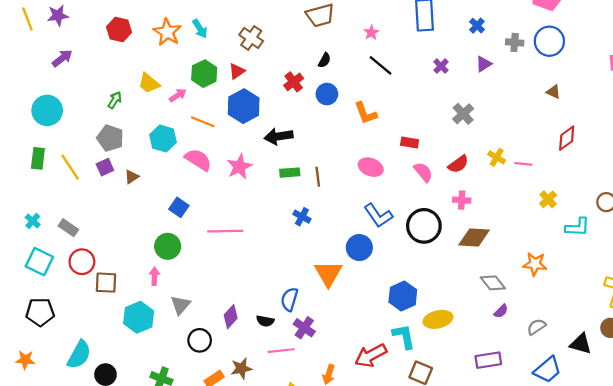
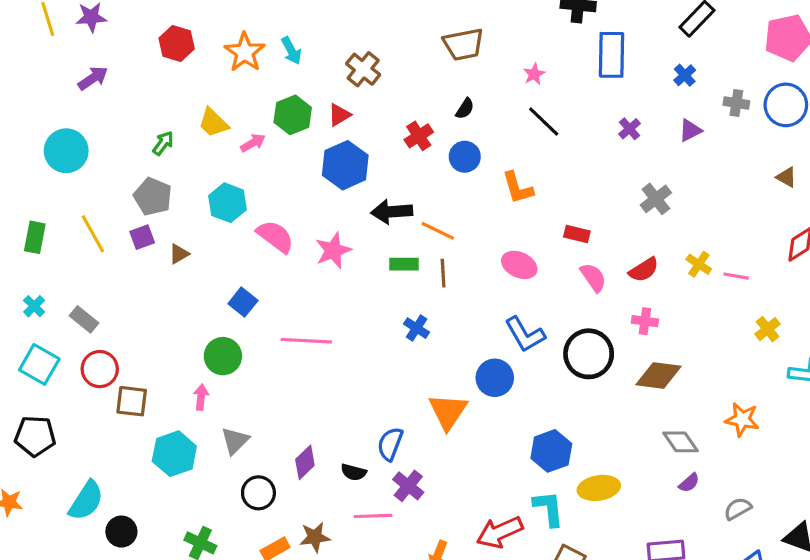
orange line: (203, 122) -> (438, 231), moved
green rectangle: (38, 158) -> (35, 237), moved

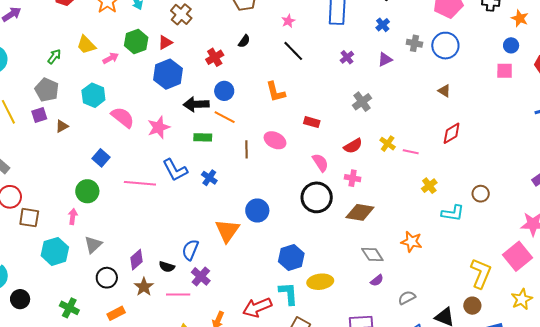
blue circle: (465, 157) -> (224, 91), moved
brown line: (443, 273) -> (246, 149), moved
pink semicircle: (593, 277) -> (320, 163), moved
blue L-shape: (525, 334) -> (175, 170), moved
brown star: (315, 537) -> (144, 287), moved, turned -30

